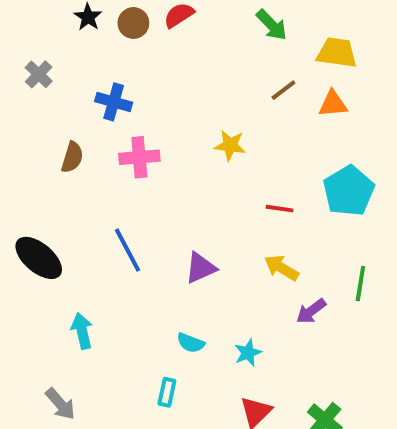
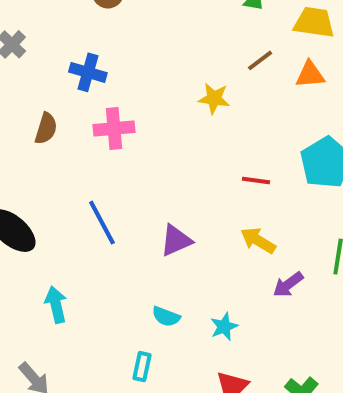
yellow star: (230, 145) -> (214, 98), moved

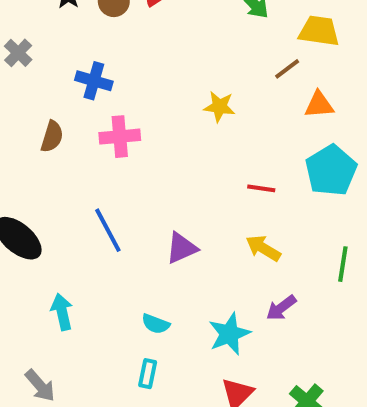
brown line: (260, 60) -> (287, 69), moved
orange triangle: (310, 74) -> (319, 105), moved
purple arrow: (288, 285) -> (281, 308), moved
cyan semicircle: (166, 317) -> (156, 324), moved
cyan star: (224, 327) -> (229, 334), size x1.5

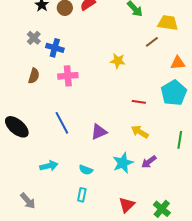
gray cross: (18, 53) -> (34, 38), moved
orange triangle: (319, 105) -> (178, 63), moved
cyan arrow: (62, 312) -> (49, 166), moved, turned 90
cyan star: (229, 334) -> (123, 163), moved

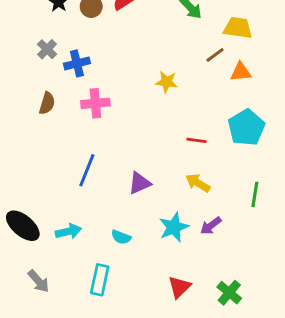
blue cross: (55, 48) -> (77, 63), turned -30
orange triangle: (178, 63) -> (241, 72), moved
blue line: (62, 123) -> (87, 170), turned 50
black ellipse: (17, 127) -> (23, 226), moved
cyan rectangle: (82, 195) -> (100, 280), moved, size x1.5

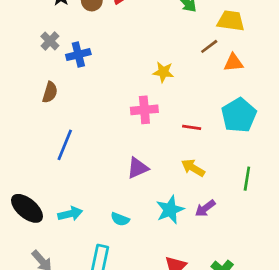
pink cross: (95, 103) -> (144, 110), moved
blue line: (87, 170) -> (65, 145), moved

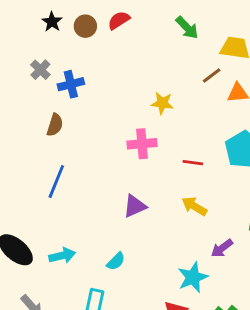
brown semicircle: (50, 92) -> (55, 125), moved
purple arrow: (205, 208) -> (222, 248), moved
cyan star: (170, 210) -> (193, 277), moved
cyan semicircle: (120, 219) -> (116, 261), turned -66

